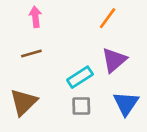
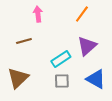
pink arrow: (35, 17) -> (38, 14), moved
blue triangle: (126, 103) -> (96, 79), turned -35

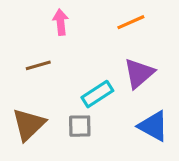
orange line: (82, 14) -> (131, 22), turned 30
gray square: (62, 81) -> (80, 126), moved

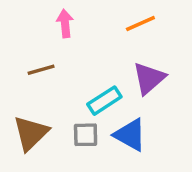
blue triangle: (153, 126) -> (130, 135), moved

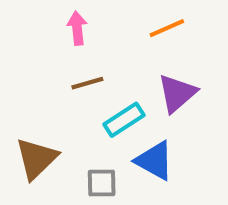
brown line: (41, 70) -> (87, 83), moved
gray square: (86, 135) -> (102, 183), moved

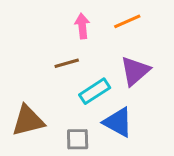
pink arrow: (77, 28) -> (82, 26), moved
brown triangle: (36, 159) -> (28, 121), turned 30

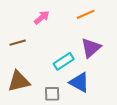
pink arrow: (82, 26) -> (42, 17), moved, turned 56
brown line: (67, 63) -> (18, 43), moved

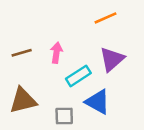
pink arrow: (42, 17) -> (56, 53), moved, turned -42

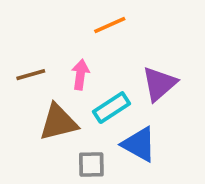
orange line: (105, 18) -> (110, 25), moved
brown triangle: (23, 100) -> (58, 122), moved

